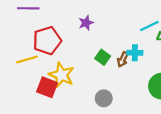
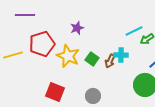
yellow line: (27, 59) -> (13, 55), moved
yellow star: (62, 75) -> (68, 56), moved
red square: (47, 87) -> (55, 92), moved

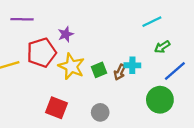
purple star: (77, 28) -> (66, 34), moved
cyan line: (134, 31) -> (152, 22), moved
green square: (92, 59) -> (99, 70), turned 32

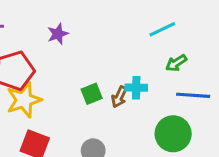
purple star: (66, 34) -> (58, 34), moved
yellow star: (71, 66) -> (24, 100), moved, turned 30
blue line: (175, 71) -> (193, 95), turned 45

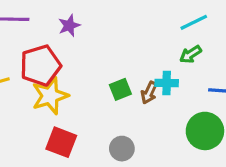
purple star: (58, 34) -> (69, 26), moved
green arrow: (176, 63) -> (191, 54), moved

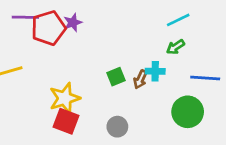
red pentagon: (40, 65) -> (48, 28), moved
yellow star: (50, 96) -> (65, 98), moved

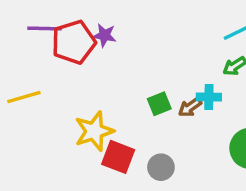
purple star: (73, 23) -> (104, 35), turned 30
brown arrow: (140, 79) -> (190, 107), turned 30
red square: (66, 121) -> (118, 157), moved

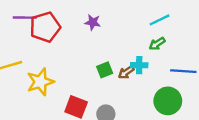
purple star: (104, 35) -> (93, 22), moved
yellow star: (94, 131) -> (40, 82), moved

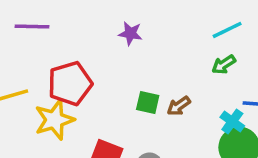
red pentagon: (45, 27) -> (70, 84), moved
cyan cross: (139, 65) -> (232, 121), moved, turned 35
green square: (105, 70) -> (148, 103), turned 35

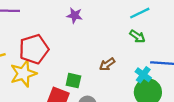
green arrow: (224, 65) -> (137, 36), turned -112
green square: (148, 103) -> (73, 81), moved

